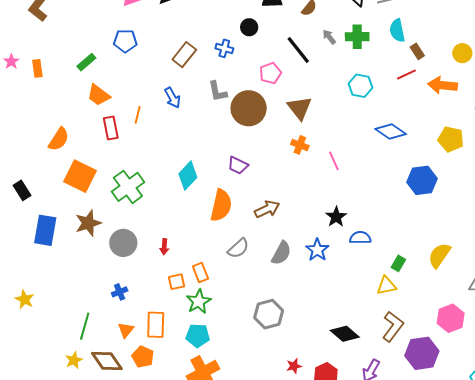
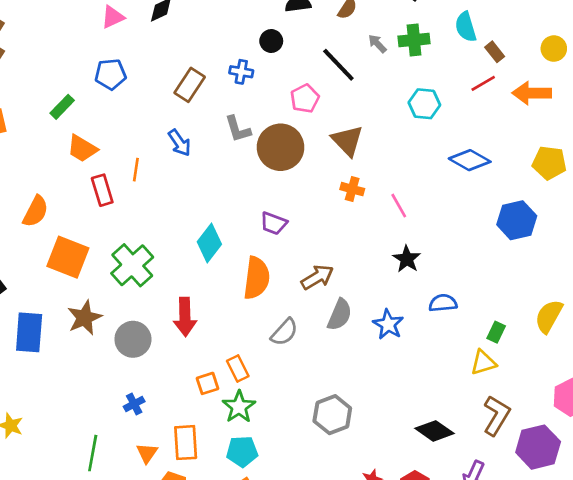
black star: (336, 217) -> (407, 259), moved
red arrow: (164, 247) -> (185, 317), moved, size x1.8
gray semicircle: (281, 253) -> (340, 315), moved

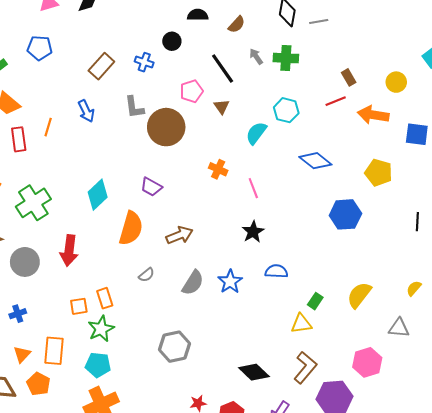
cyan semicircle: (466, 27) -> (256, 133), moved, turned 45
brown triangle: (347, 141) -> (222, 107), moved, size x0.6
gray semicircle: (340, 315) -> (193, 283), moved
gray semicircle: (284, 332) -> (146, 275), size x0.7

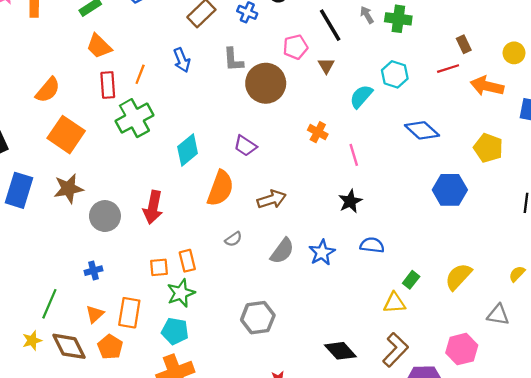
green cross: (33, 203) -> (134, 118), moved

